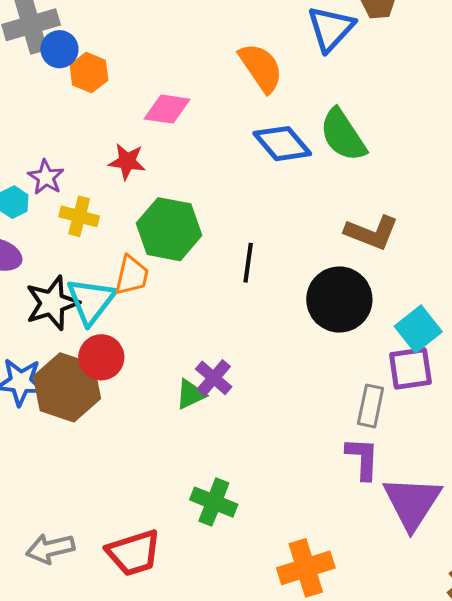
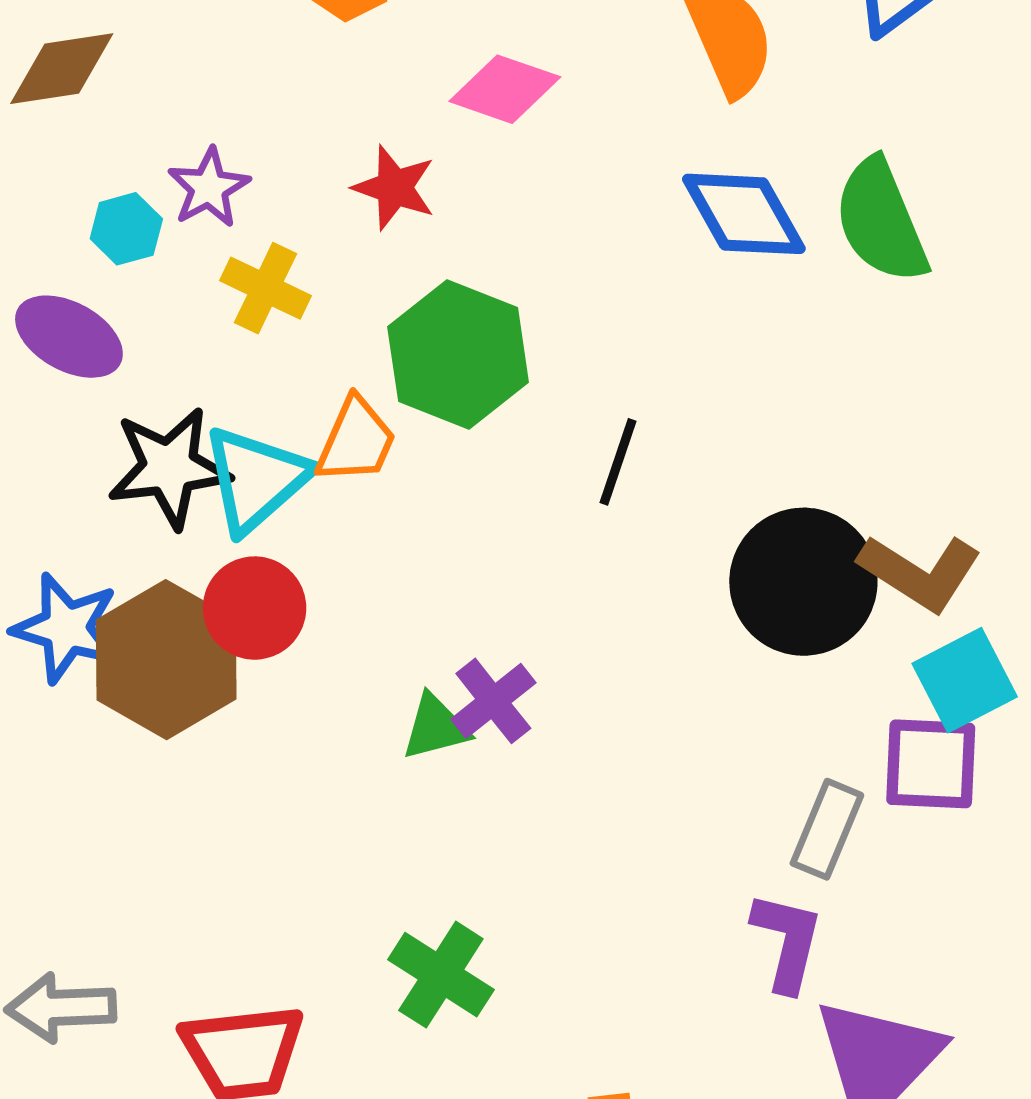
brown L-shape: (372, 233) -> (920, 572), moved

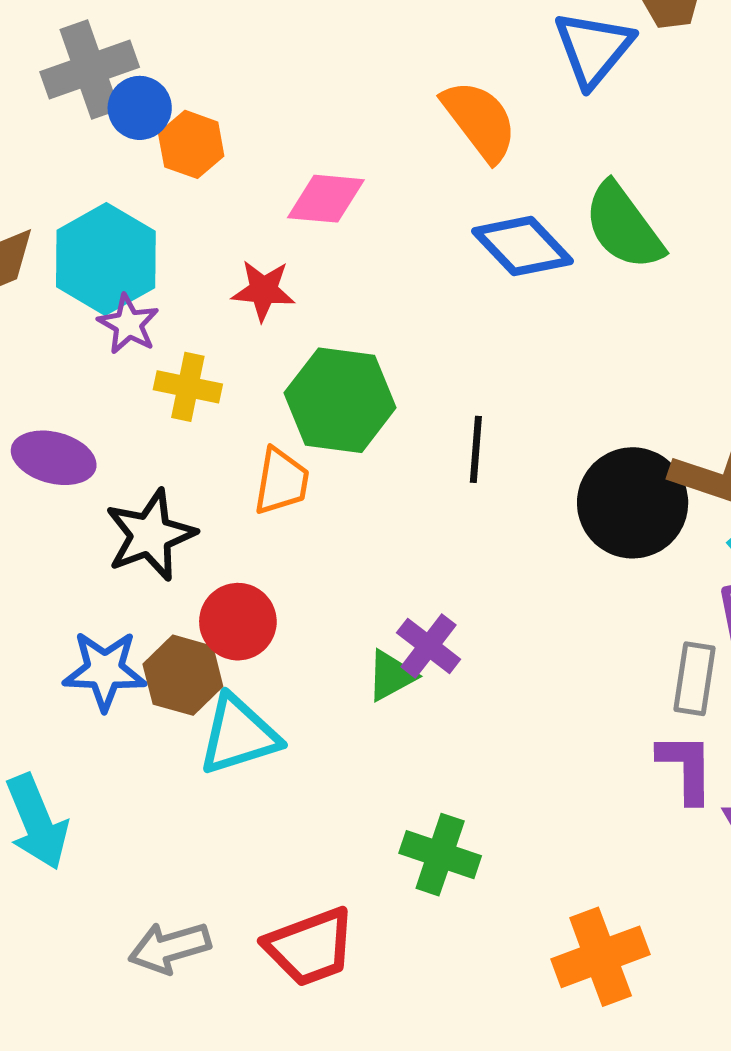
cyan hexagon: (126, 229) -> (106, 259), moved, size x2.0
cyan triangle: (256, 479) -> (239, 735), moved, turned 38
brown hexagon: (166, 660) -> (183, 675), size x0.7

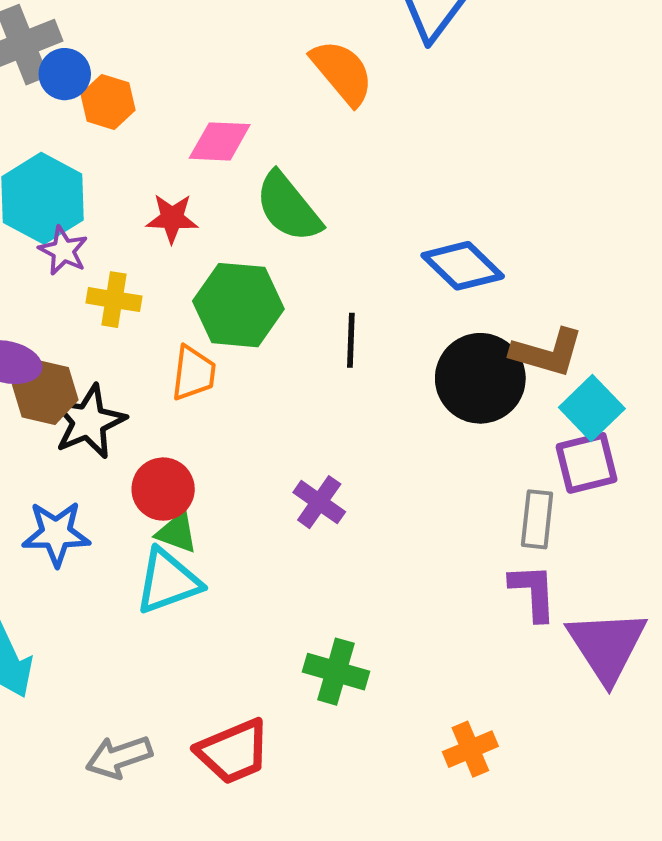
green semicircle: (624, 226) -> (288, 207), moved
blue diamond: (522, 246) -> (463, 266), moved
brown hexagon: (183, 675) -> (45, 392), moved
green triangle: (391, 676) -> (177, 533), moved, turned 51
orange cross: (601, 957) -> (470, 749), size x0.7

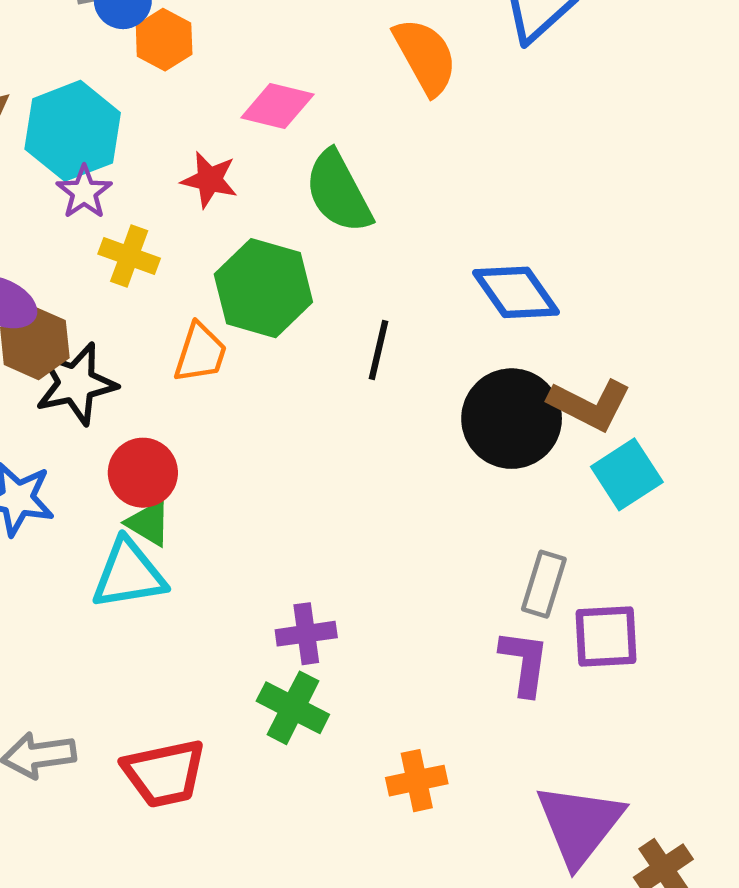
purple square: (587, 463) -> (606, 637), moved
purple cross: (319, 502) -> (306, 634), moved, turned 36
purple triangle: (607, 646) -> (580, 824), moved
orange cross: (470, 749) -> (417, 781), moved

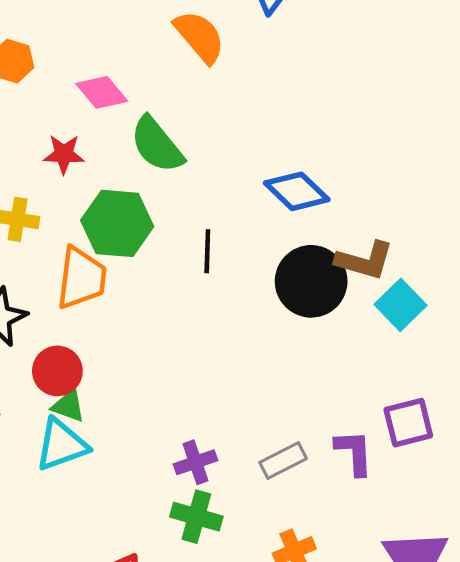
pink diamond: (277, 106) -> (102, 92), turned 48
orange trapezoid: (200, 353) -> (81, 278), size x1.4
gray rectangle: (544, 584) -> (283, 460), moved, turned 57

